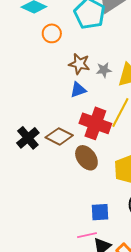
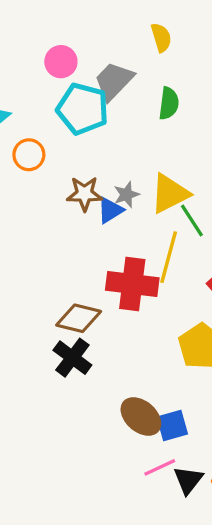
blue triangle: (78, 90) -> (110, 210), moved
black cross: (28, 138) -> (72, 358), moved
brown ellipse: (86, 158) -> (141, 417), moved

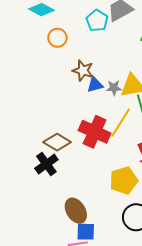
cyan pentagon: (83, 109) -> (97, 21), size x0.7
gray star: (126, 195) -> (114, 88), moved
blue square: (172, 425) -> (86, 232), moved

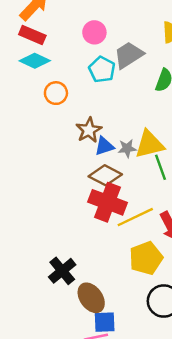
brown star: (83, 71) -> (89, 130), turned 30
yellow line: (121, 123) -> (135, 217), moved, turned 36
brown diamond: (57, 142) -> (105, 175), moved
black cross: (46, 164) -> (62, 271), moved

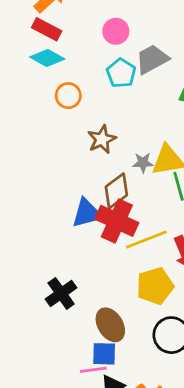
blue triangle: (104, 146) -> (87, 213), moved, size x1.4
brown diamond: (105, 175) -> (116, 191), turned -68
brown ellipse: (91, 298) -> (110, 325), moved

